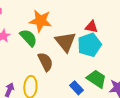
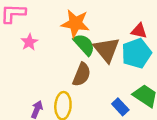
green semicircle: (28, 38) -> (84, 45), moved
brown semicircle: (45, 62) -> (82, 74), turned 48

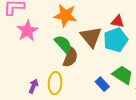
pink star: (29, 42) -> (27, 31), size x1.5
green semicircle: (84, 45) -> (63, 44), moved

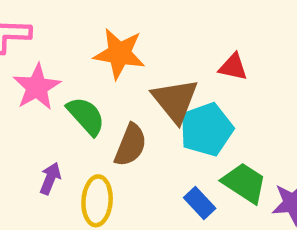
cyan pentagon: (116, 40) -> (206, 129), moved
green semicircle: (63, 44) -> (86, 116), moved
purple arrow: (33, 86) -> (50, 178), moved

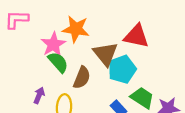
red triangle: (233, 67) -> (136, 36), size x1.6
pink star: (37, 87) -> (53, 44), moved

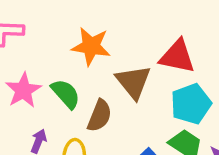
pink star: (53, 44) -> (23, 90), moved
cyan pentagon: (122, 69) -> (191, 104), moved

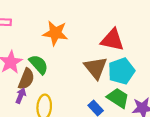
brown triangle: (133, 82) -> (96, 68), moved
brown semicircle: (99, 116) -> (26, 79), moved

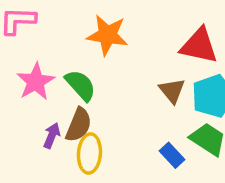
brown triangle: (96, 68) -> (172, 91), size x0.7
brown semicircle: (26, 79) -> (79, 125), moved

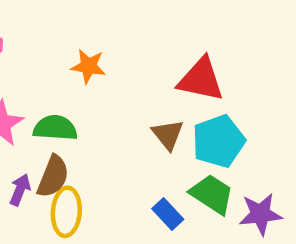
orange star: (107, 35) -> (88, 66), size x0.7
green semicircle: (80, 85) -> (55, 128), turned -44

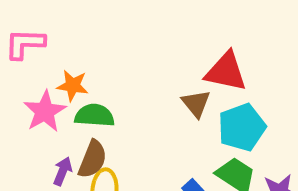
orange star: (88, 66) -> (73, 86), moved
brown triangle: (168, 135) -> (196, 103), moved

